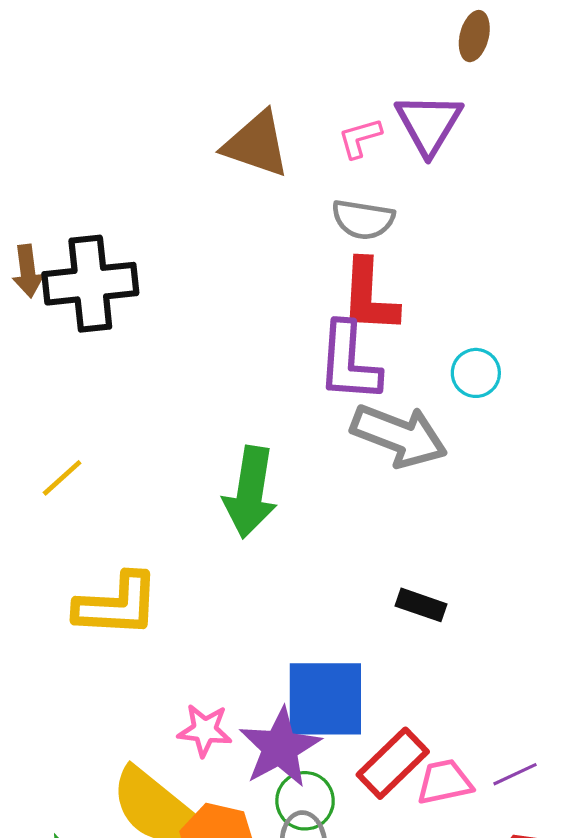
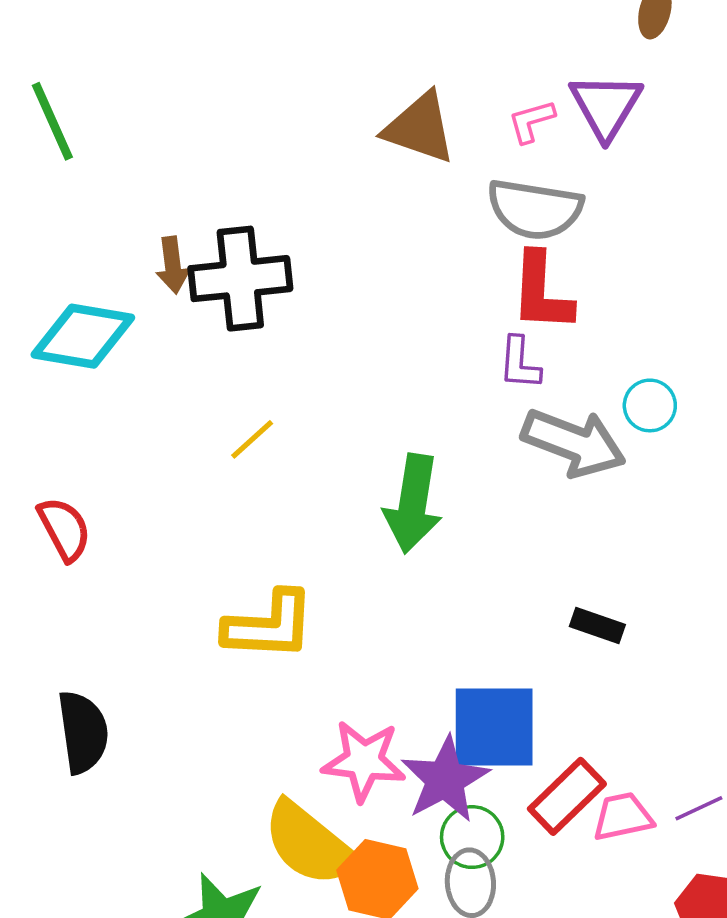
gray semicircle: (363, 219) -> (535, 209), size x1.4
purple L-shape: (349, 362) -> (520, 363), size x0.6
cyan circle: (476, 373) -> (650, 405), moved
yellow line: (62, 478) -> (252, 439), moved
pink star: (205, 730) -> (364, 761), size x1.4

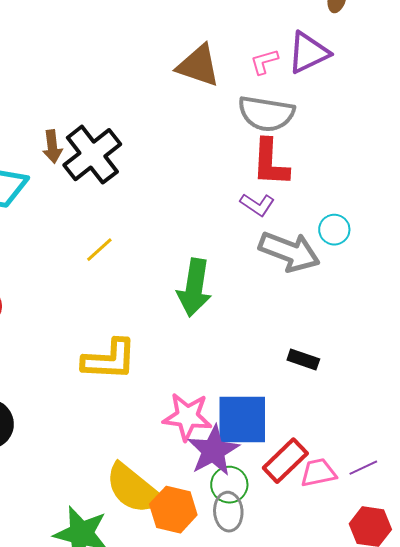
purple triangle: (606, 106) -> (308, 53), turned 33
black cross: (240, 279) -> (92, 155), turned -32
purple L-shape: (520, 363) -> (257, 205), turned -60
pink star: (364, 761) -> (187, 417), moved

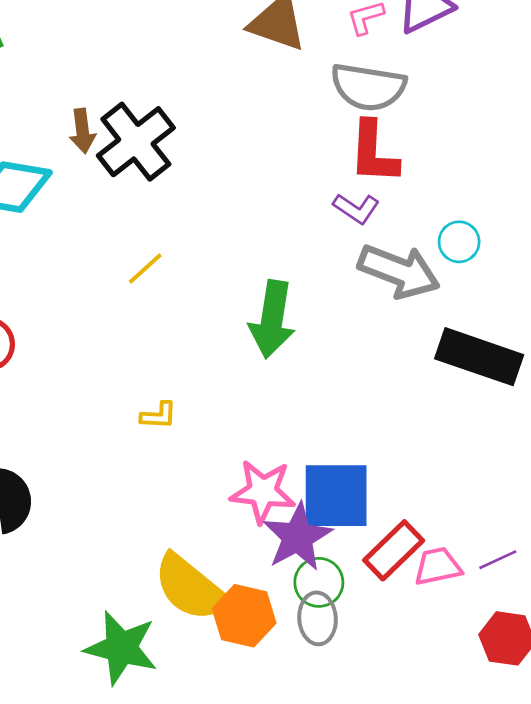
yellow L-shape: (109, 360) -> (159, 415), size x0.5
black rectangle: (303, 360) -> (479, 357), moved, size x2.0

